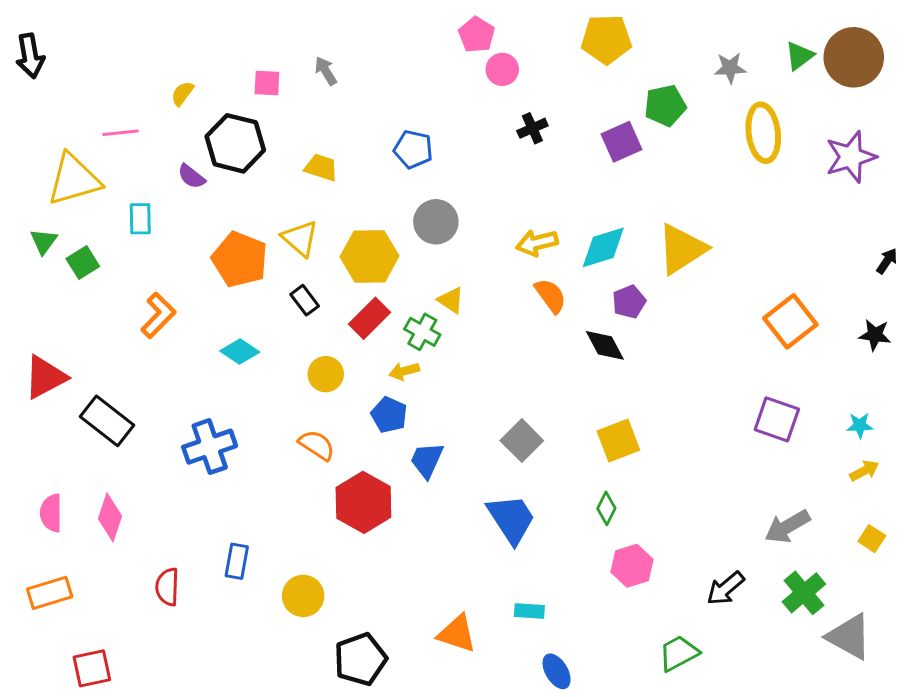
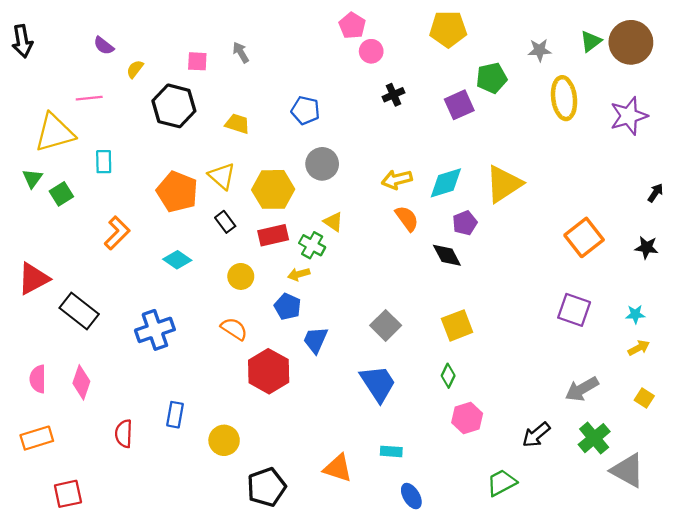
purple semicircle: (191, 177) -> (104, 46), moved
red rectangle: (369, 318) -> (273, 235), turned 32

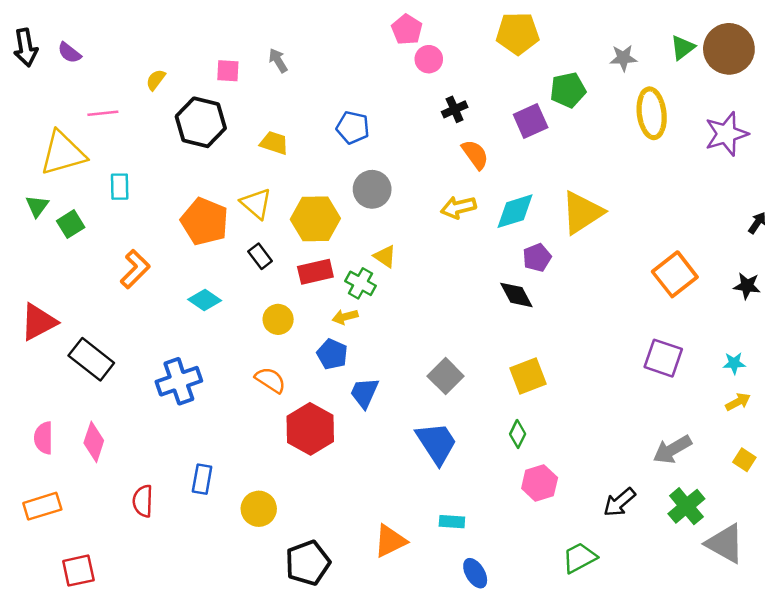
purple semicircle: (104, 46) -> (69, 53), moved
orange semicircle: (407, 218) -> (475, 154), moved
orange triangle: (338, 468) -> (390, 541), turned -44

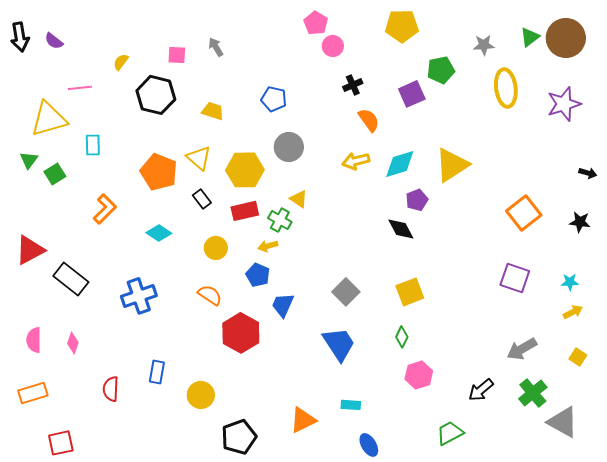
black arrow: (757, 223) -> (588, 173), turned 72
pink diamond: (94, 442) -> (73, 343), size x0.7

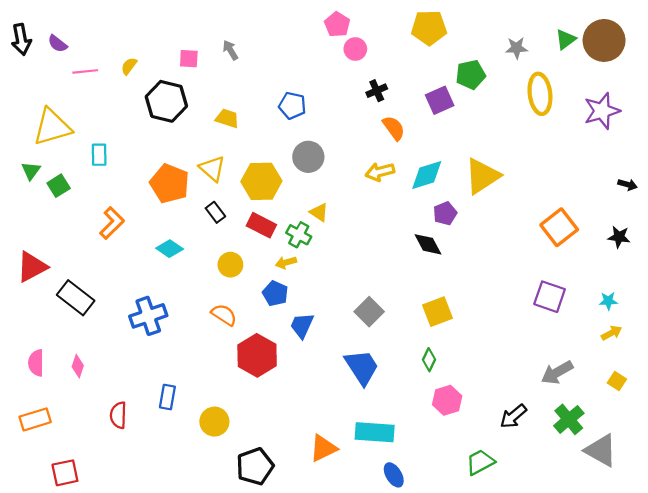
pink line: (80, 88) -> (85, 71), moved
red rectangle: (245, 211) -> (261, 225), turned 40
cyan rectangle: (351, 405) -> (375, 432), size x1.8

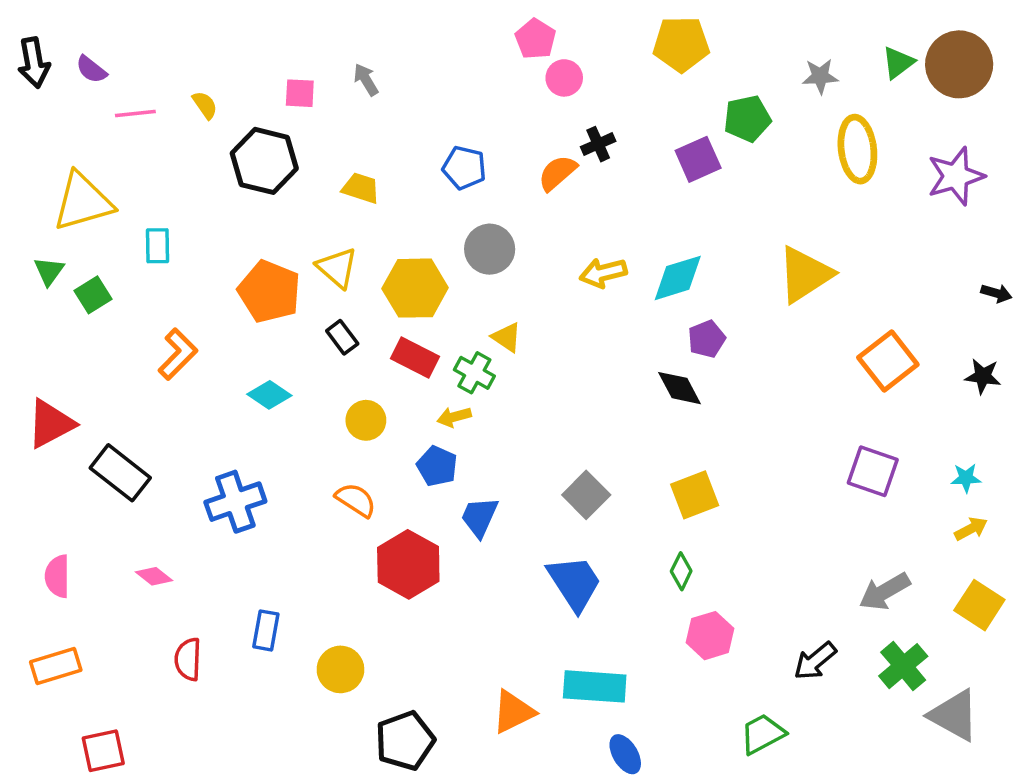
yellow semicircle: (129, 66) -> (205, 105), turned 108
orange semicircle: (394, 128) -> (557, 173), moved, turned -95
yellow triangle: (482, 176) -> (805, 275), moved
pink diamond: (78, 366) -> (154, 576), moved, turned -70
yellow square: (617, 381) -> (979, 605), size x1.6

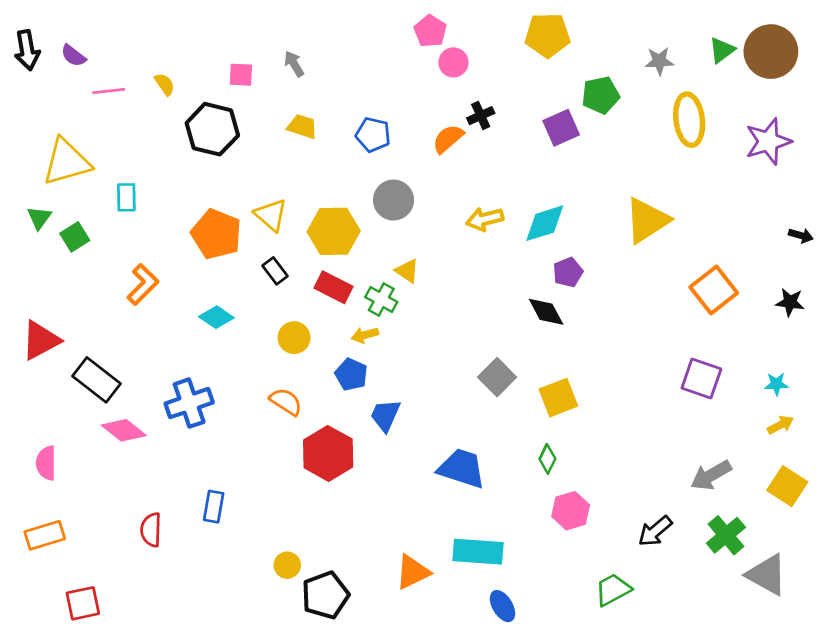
yellow trapezoid: (361, 188) -> (302, 126), moved
gray square: (586, 495) -> (497, 377), moved
pink diamond: (154, 576) -> (124, 430), moved, size x1.5
blue trapezoid: (574, 583) -> (462, 468), turned -39
yellow circle: (340, 669) -> (287, 565), moved, size x0.7

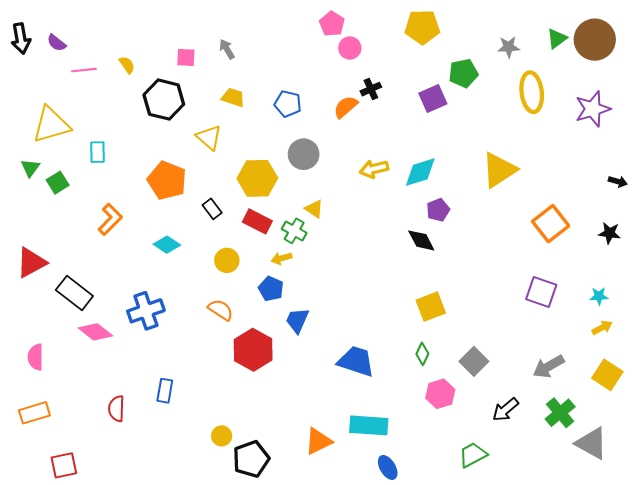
yellow triangle: (271, 215) -> (209, 137), moved
gray square: (497, 377) -> (474, 361), moved

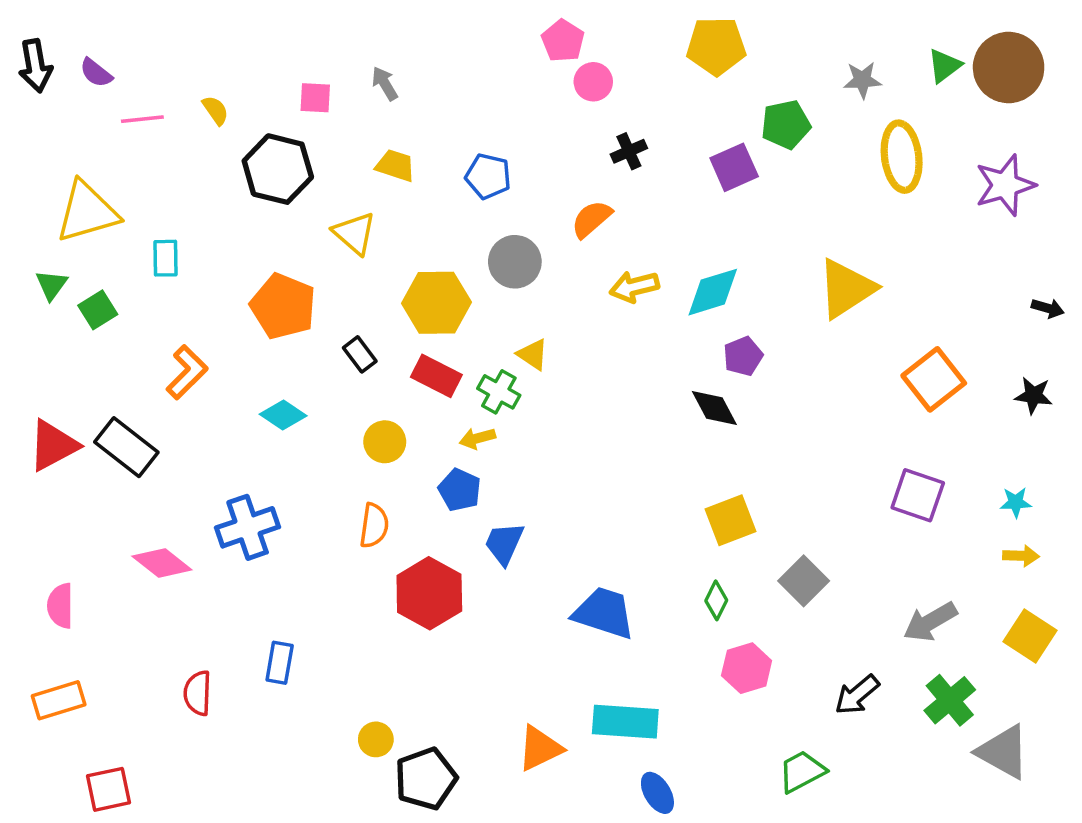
orange semicircle: (346, 107) -> (591, 219), moved
black rectangle: (74, 293) -> (126, 447), moved
orange semicircle: (221, 310) -> (374, 526), turned 65
yellow arrow: (602, 328) -> (1021, 556), turned 30
gray square: (474, 361) -> (804, 581), moved

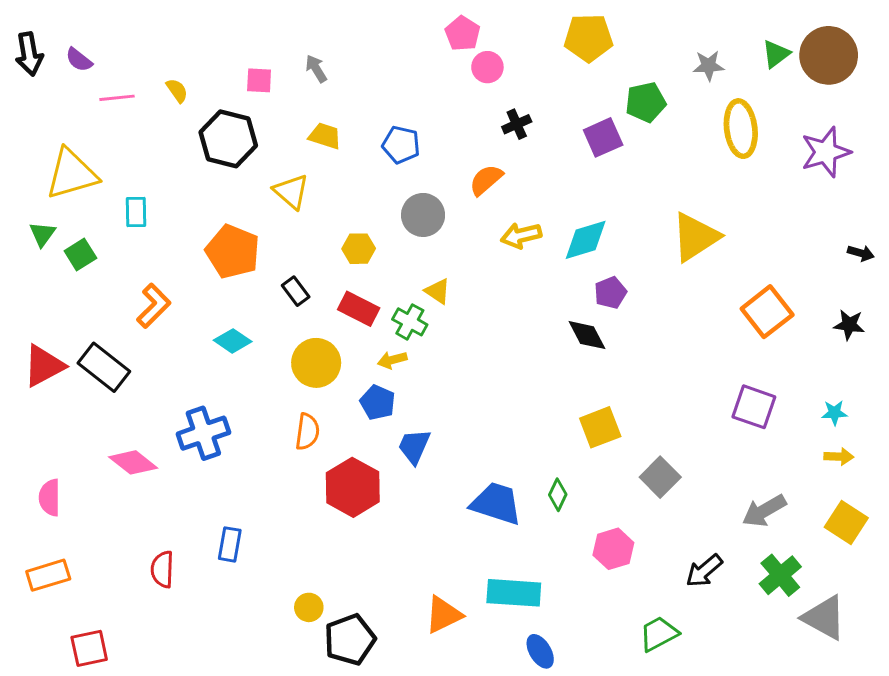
yellow hexagon: (436, 303) -> (359, 249), size x0.6
yellow circle: (385, 442) -> (316, 363), size x1.4
green diamond: (716, 600) -> (558, 495), moved

